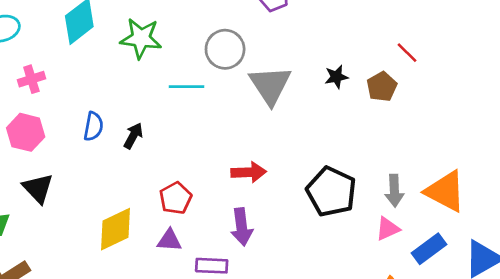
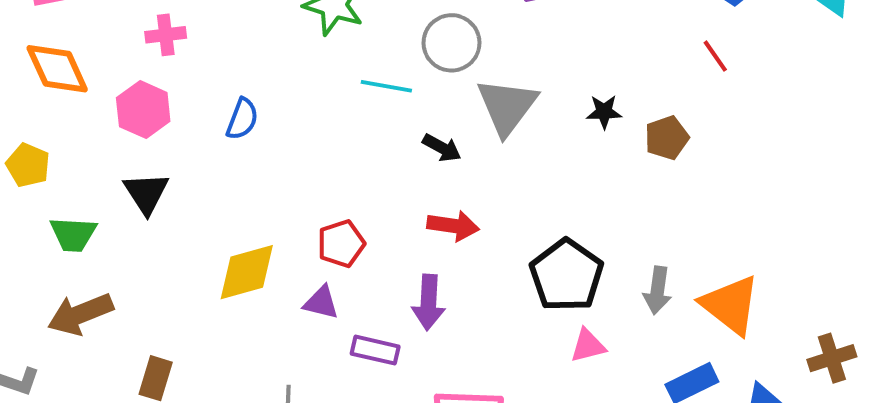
red line: (407, 53) -> (715, 56), moved
black arrow: (133, 136) -> (442, 148), moved, turned 80
pink triangle: (388, 229) -> (588, 346), moved

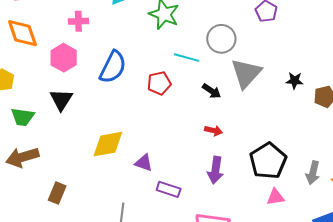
blue semicircle: (242, 119) -> (113, 67), size x1.6
red arrow: (453, 226) -> (213, 131), size x0.7
red pentagon: (341, 244) -> (159, 83), moved
purple arrow: (429, 302) -> (215, 170), moved

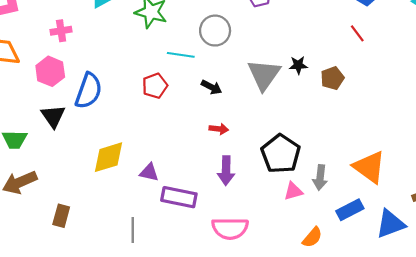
blue semicircle: (113, 67) -> (89, 91), moved
gray triangle: (246, 73) -> (264, 75), moved
gray arrow: (313, 173) -> (320, 178), moved
purple rectangle: (169, 189) -> (179, 197), size x1.4

